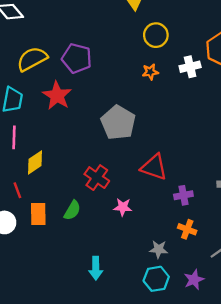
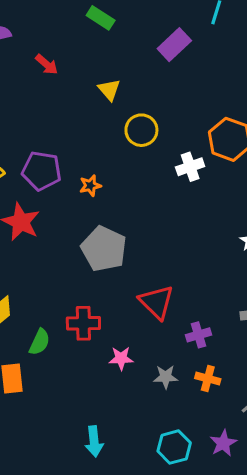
orange star: (150, 72) -> (90, 186), moved
red triangle: (154, 167) -> (157, 302), turned 32
red cross: (97, 178) -> (83, 323), turned -30
green semicircle: (72, 210) -> (39, 342), moved
gray star: (159, 249) -> (166, 377), moved

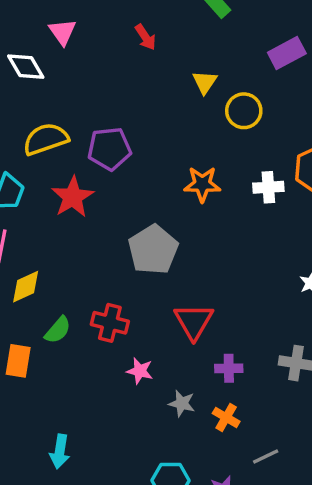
yellow circle: (141, 130) -> (244, 111), moved
purple pentagon: (42, 171) -> (109, 149), turned -30
orange star: (90, 186) -> (202, 184), moved, size x1.5
cyan arrow: (94, 441) -> (60, 451), moved

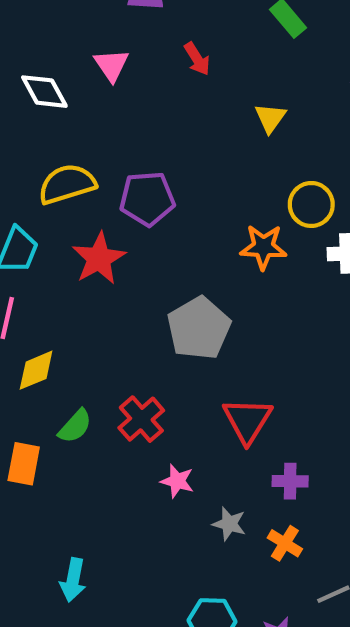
pink triangle: (63, 32) -> (111, 65), moved
yellow circle: (244, 111) -> (311, 204), moved
red cross: (110, 323) -> (141, 419), turned 33

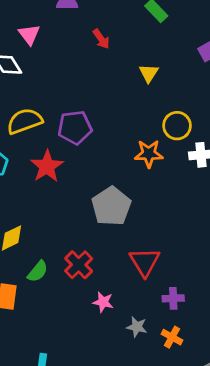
pink triangle: (111, 65) -> (29, 34), moved

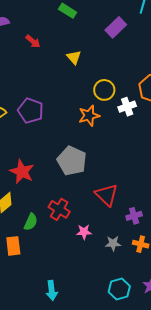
purple pentagon: (75, 128) -> (31, 111), turned -30
red star: (47, 166) -> (22, 172), moved

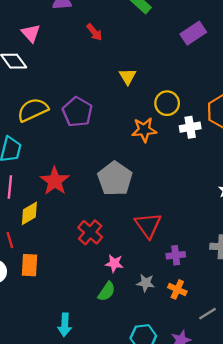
yellow triangle: (74, 57) -> (128, 76), moved
green semicircle: (31, 222) -> (107, 292), moved

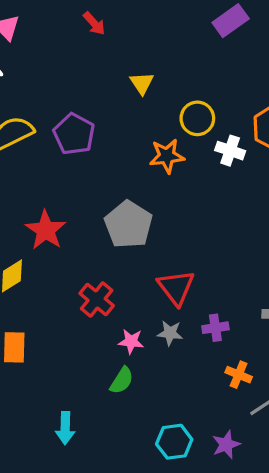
white cross: (190, 127) -> (230, 151), turned 30
gray star: (146, 283) -> (170, 333), moved
orange cross: (177, 289) -> (239, 375), moved

